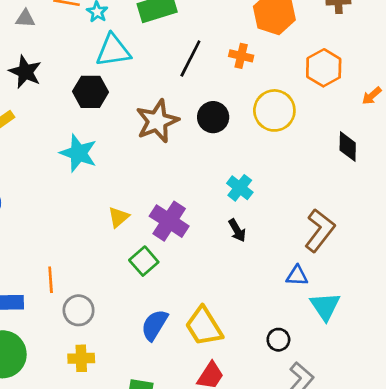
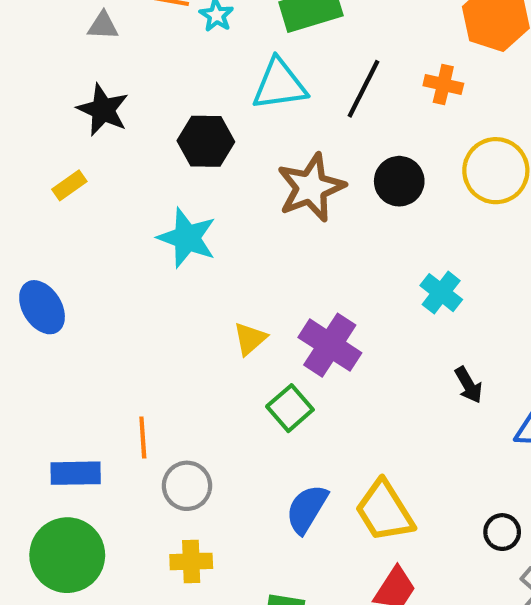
cyan triangle: (113, 51) -> (279, 85), moved
black arrow: (237, 230) -> (469, 385), moved

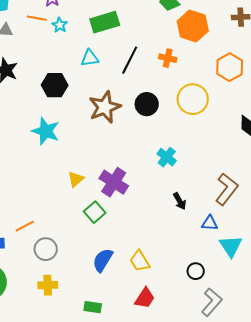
cyan triangle: (279, 85) -> (90, 58), size x0.7
orange line: (143, 437) -> (25, 226), turned 66
yellow trapezoid: (384, 511) -> (140, 261), size x0.7

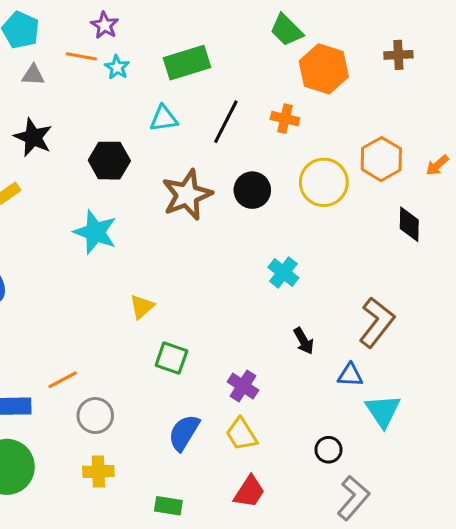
orange hexagon: (230, 67) -> (381, 159), moved
purple cross: (114, 182) -> (243, 386), moved, size x0.7
green square: (95, 212) -> (171, 358), turned -30

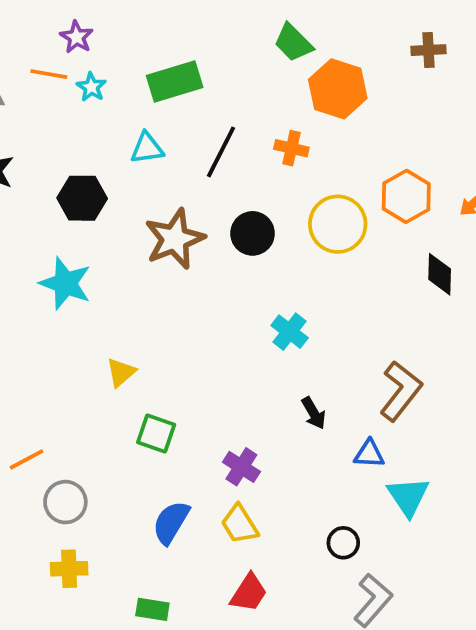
brown cross: (398, 55) -> (428, 50), moved

